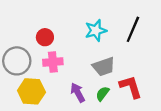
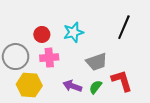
cyan star: (96, 30) -> (73, 32), moved
purple arrow: (78, 93) -> (72, 86), turned -42

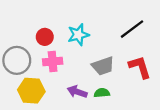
black line: (124, 27) -> (132, 29), turned 30
red L-shape: (122, 81) -> (140, 67), moved
green semicircle: (96, 87) -> (102, 93), turned 48

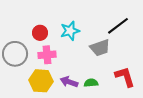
gray trapezoid: (103, 66) -> (100, 48), moved
red L-shape: (140, 67) -> (125, 77), moved
yellow hexagon: (31, 91) -> (41, 81), moved

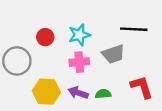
black line: (118, 26) -> (134, 29), turned 40
pink cross: (47, 55) -> (79, 62), moved

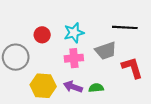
red L-shape: (142, 87) -> (132, 68), moved

